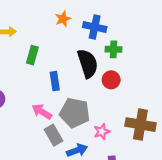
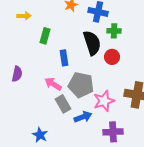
pink star: (102, 132) -> (104, 101), size x1.5

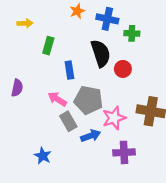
green cross: (114, 31) -> (132, 33), moved

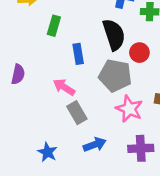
gray pentagon: (88, 100) -> (115, 76), moved
pink star: (114, 118) -> (129, 109), turned -30
blue arrow: (91, 136) -> (95, 145), moved

